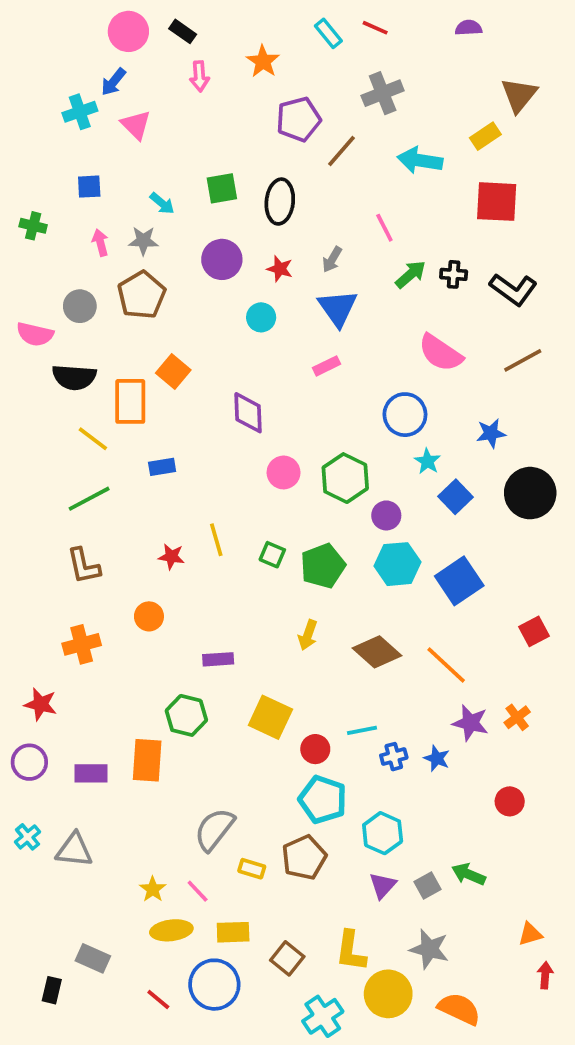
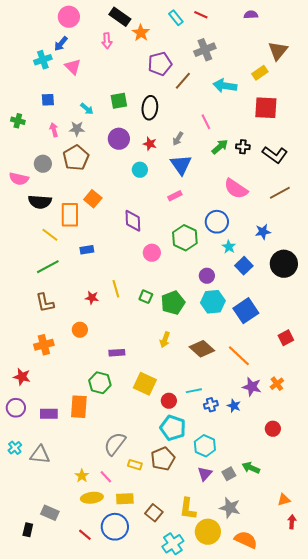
black rectangle: (183, 31) -> (120, 17), moved, size x1.5
green hexagon: (345, 478) -> (185, 238), moved

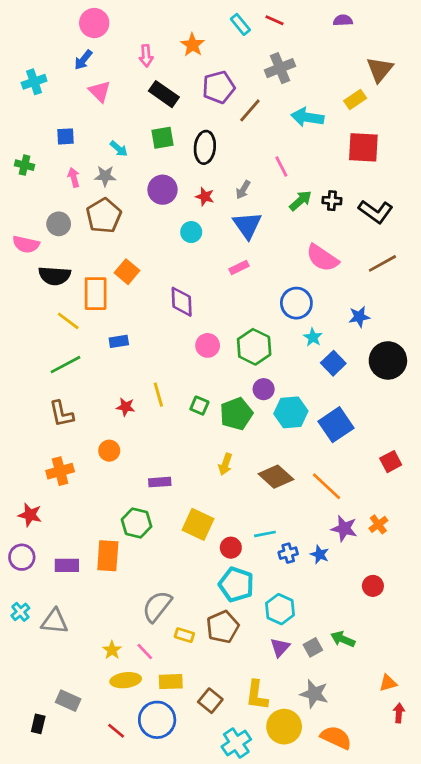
black rectangle: (120, 17) -> (164, 94), moved
cyan cross: (43, 60) -> (34, 82), moved
green hexagon: (185, 238) -> (254, 347), moved
purple circle: (207, 276) -> (264, 389), moved

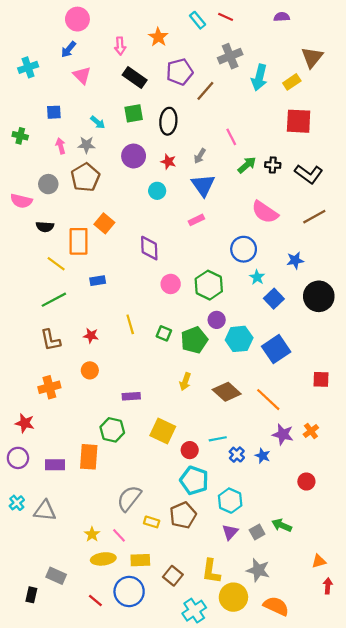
cyan arrow: (307, 117) -> (259, 77), moved, turned -85
black semicircle: (55, 276) -> (45, 227), size x0.7
red star: (126, 407) -> (91, 336), moved
red square: (391, 462) -> (321, 379), turned 30
blue cross: (288, 553) -> (237, 455), turned -32

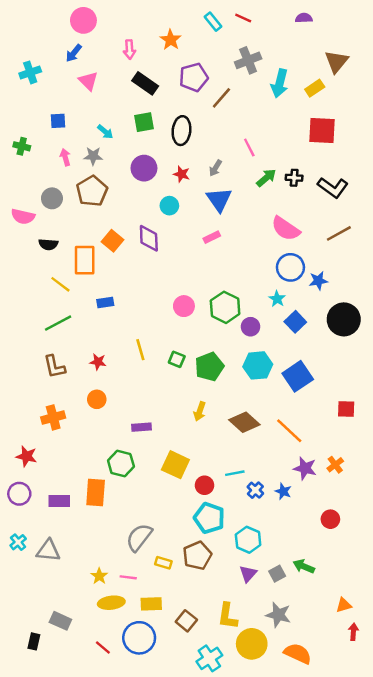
purple diamond: (149, 248) -> (149, 238), moved
blue circle: (244, 249) -> (290, 267), moved
purple circle: (217, 320) -> (251, 327), moved
pink line: (119, 535) -> (128, 577), turned -40

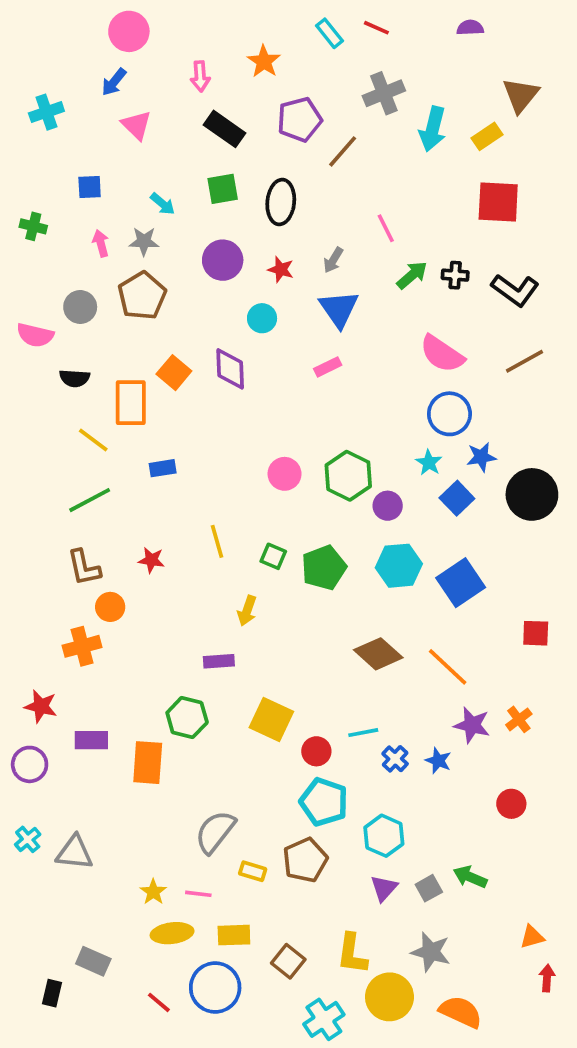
blue star: (318, 281) -> (481, 457), moved
orange circle: (97, 399) -> (110, 607), moved
yellow arrow: (200, 411) -> (247, 611), moved
purple rectangle: (59, 501) -> (91, 740), moved

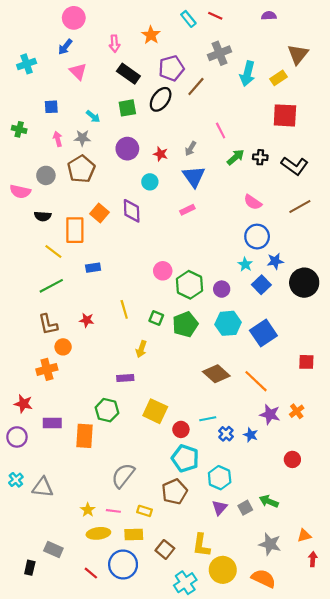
black ellipse: (281, 202) -> (161, 99), moved, turned 30
pink semicircle: (442, 354) -> (253, 202), size x0.7
green hexagon: (348, 476) -> (190, 285), moved
yellow rectangle: (253, 871) -> (144, 511), moved
gray star: (431, 952) -> (270, 544), moved

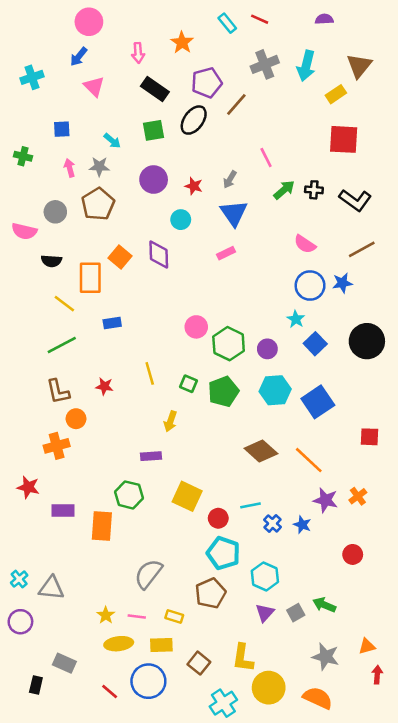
cyan arrow: (247, 74) -> (306, 66), moved
blue star: (275, 261) -> (342, 283), moved
purple circle: (17, 437) -> (20, 622), moved

